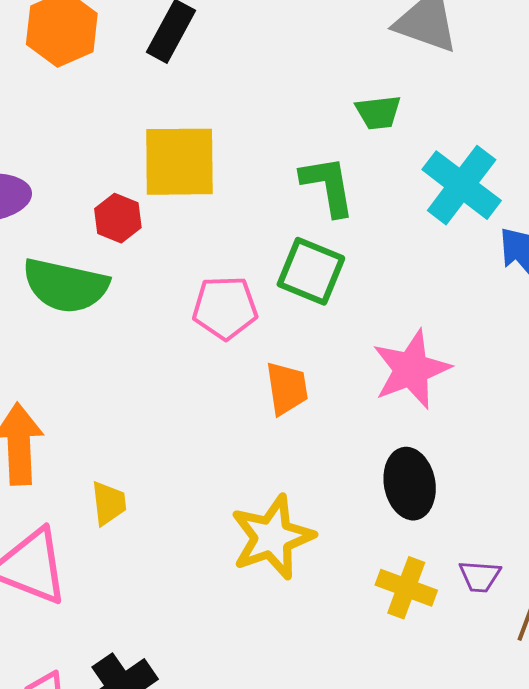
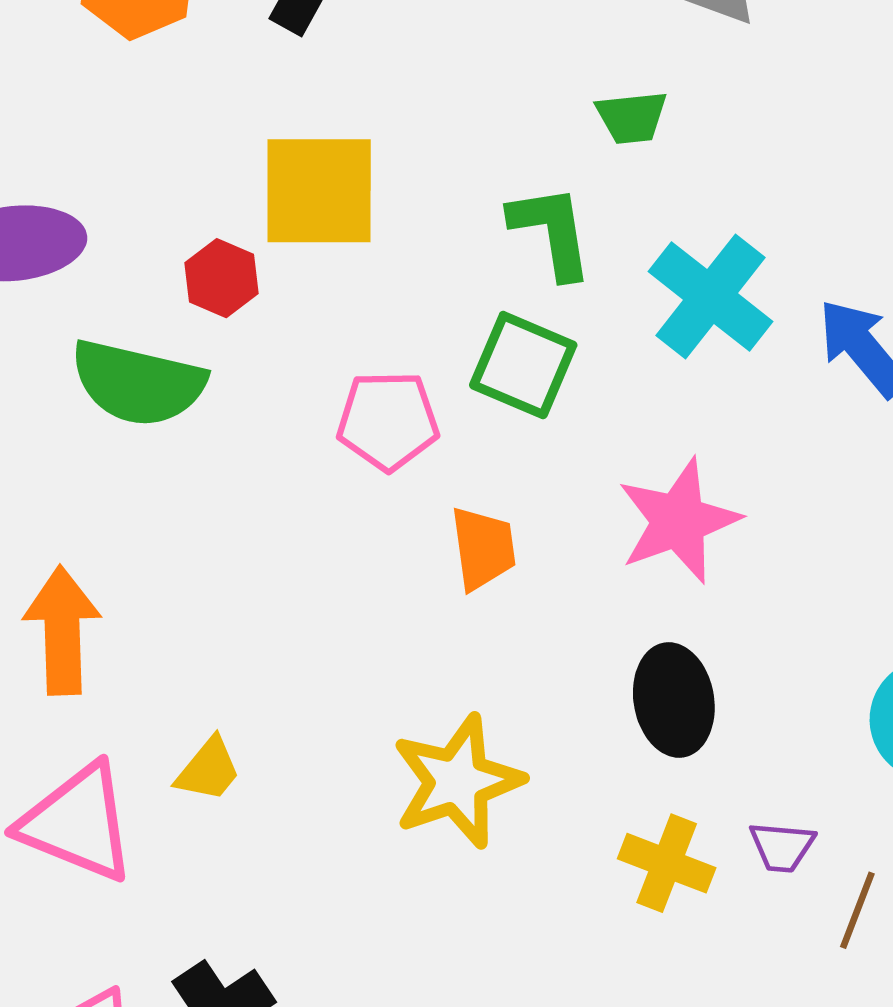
cyan cross: (462, 185) -> (711, 296), moved
yellow trapezoid: (109, 503) -> (208, 770), moved, turned 45

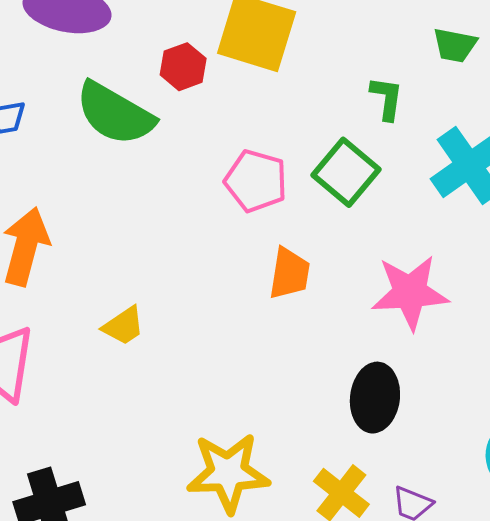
green L-shape: (551, 231) -> (387, 98), size x0.7
yellow trapezoid: (208, 770) -> (123, 326), moved
yellow star: (457, 781) -> (228, 473), moved

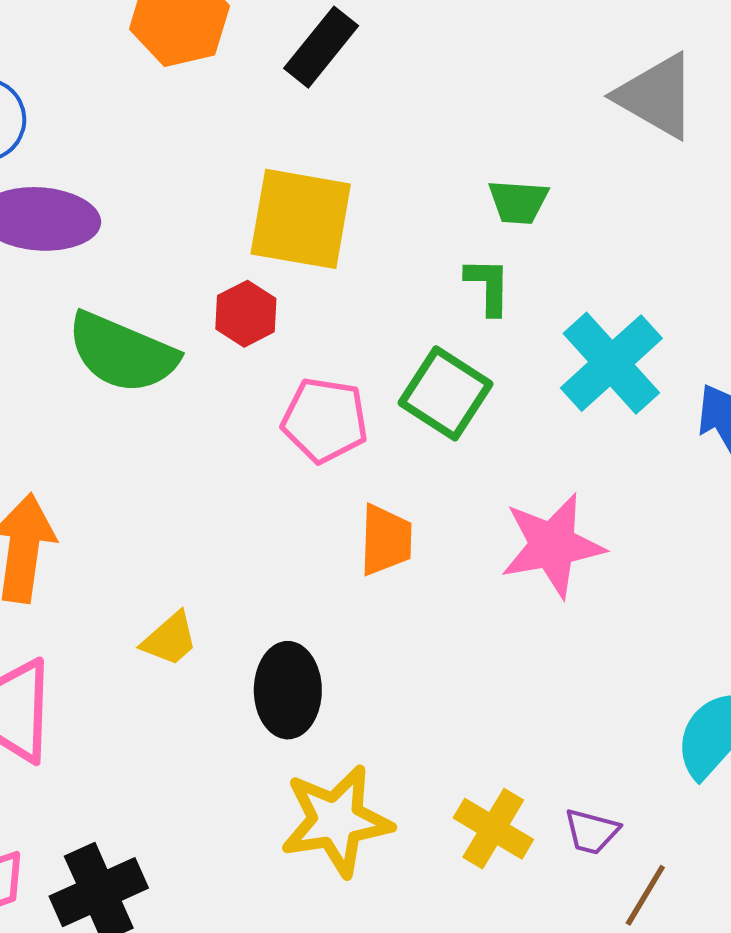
green trapezoid: (455, 45) -> (518, 202), moved
red hexagon: (183, 67) -> (246, 314), moved
black ellipse: (375, 398) -> (288, 690), moved

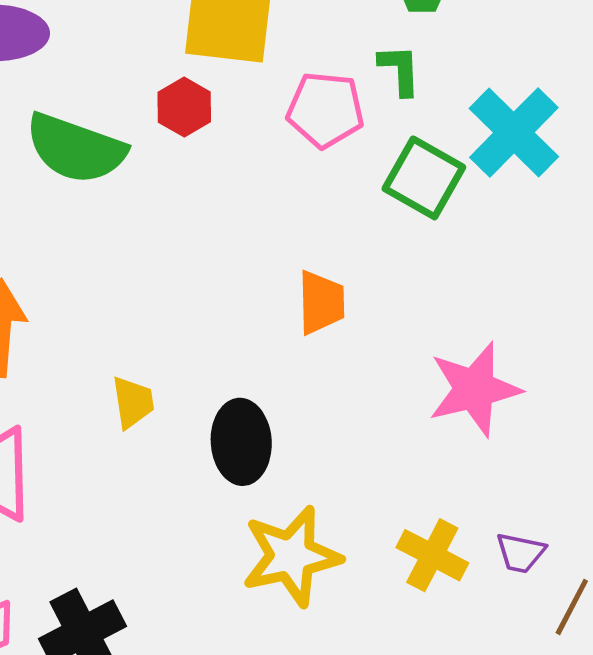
green square: (445, 393) -> (424, 178), moved
pink pentagon: (325, 420) -> (325, 110), moved
pink star: (552, 545) -> (474, 389), moved
yellow trapezoid: (170, 639) -> (133, 402), turned -54

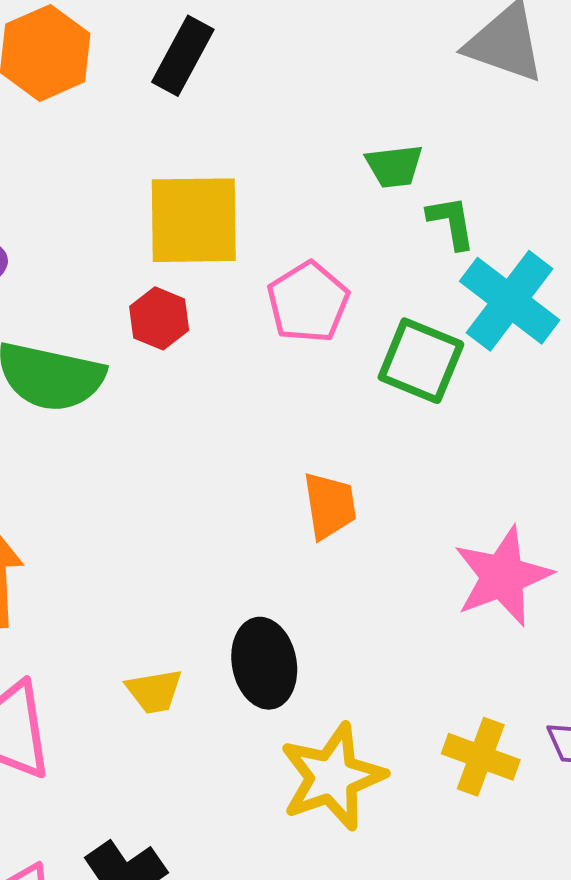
green L-shape: (400, 70) -> (451, 222), moved
pink pentagon: (325, 110) -> (308, 302), turned -30
yellow trapezoid: (133, 402) -> (154, 691), moved, turned 96

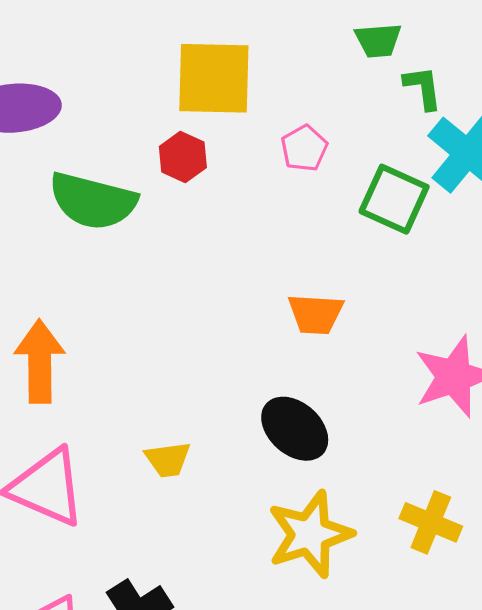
pink pentagon: (308, 302) -> (304, 148), size x0.7
orange trapezoid: (330, 506) -> (316, 314), turned 100
black ellipse: (264, 663) -> (295, 429), moved, turned -40

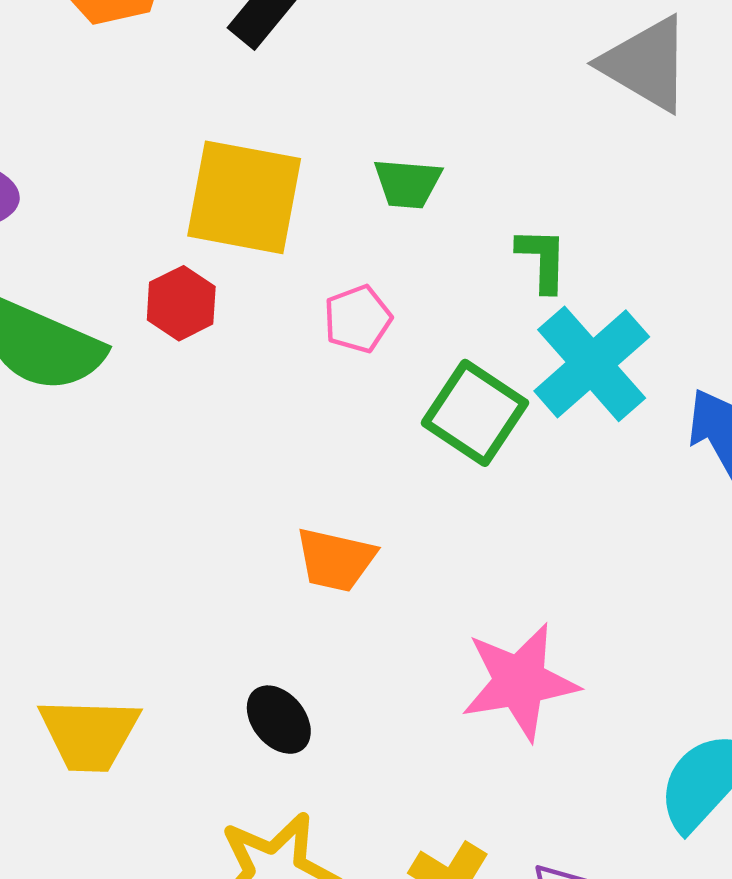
green trapezoid: (378, 40) -> (408, 183), moved
black ellipse: (295, 429) -> (279, 720), size x0.7
yellow trapezoid: (168, 459) -> (89, 734), size x1.5

